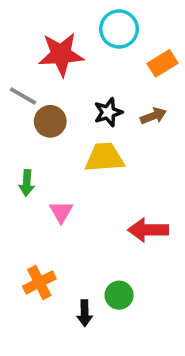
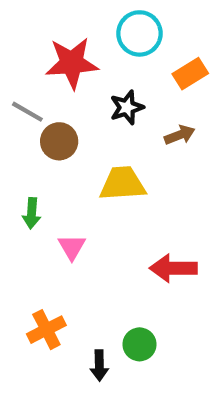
black star: (108, 112) -> (127, 107), moved

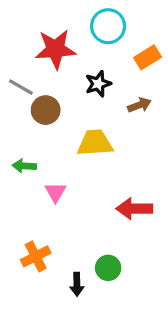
green arrow: (32, 213) -> (24, 166), turned 90

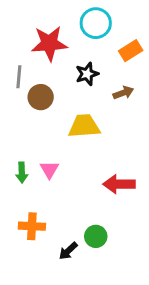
gray line: (21, 87) -> (19, 77), turned 65
green arrow: (24, 166) -> (22, 173), moved, turned -96
orange cross: (36, 256) -> (32, 226), turned 30
black arrow: (77, 284) -> (68, 251), turned 48

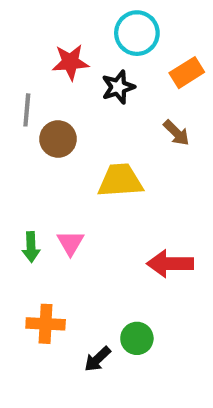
red star: (49, 43) -> (70, 62), size x0.7
black star: (87, 74) -> (118, 87), moved
brown arrow: (123, 93) -> (176, 133), turned 66

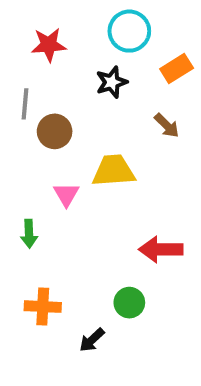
red star: (70, 62) -> (49, 45), moved
pink triangle: (70, 243) -> (66, 194), moved
green circle: (137, 338) -> (129, 303), moved

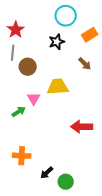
red star: (49, 45) -> (16, 30), moved, turned -30
green arrow: (29, 234) -> (19, 112), moved, turned -120
green circle: (129, 303) -> (66, 182), moved

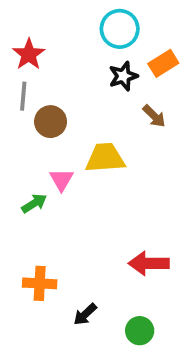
black star: (57, 42) -> (123, 76), moved
red arrow: (82, 127) -> (149, 263), moved
green circle: (66, 182) -> (140, 331), moved

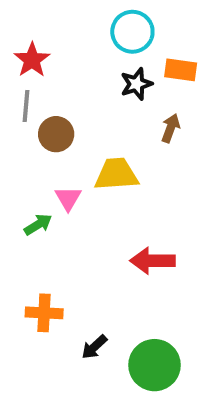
orange rectangle: (163, 63) -> (181, 70), turned 40
brown arrow: (154, 116) -> (171, 128), turned -115
red arrow: (149, 263) -> (152, 261), moved
green circle: (140, 331) -> (155, 365), size x1.6

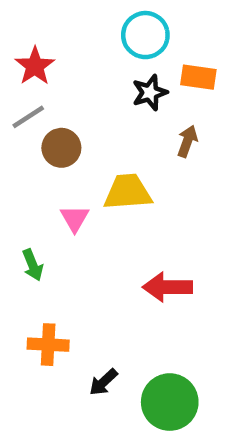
gray line: (26, 106) -> (28, 117), turned 52
green arrow: (38, 225) -> (33, 265), moved, turned 100

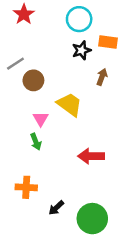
red star: (35, 66) -> (24, 14), moved
yellow trapezoid: (128, 192) -> (69, 104), turned 40
green arrow: (33, 265) -> (36, 142), moved

